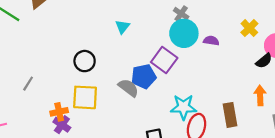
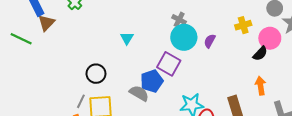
yellow cross: (249, 28) -> (243, 25), turned 35
purple semicircle: (211, 41) -> (210, 41), turned -64
gray line: (28, 84) -> (81, 101), moved

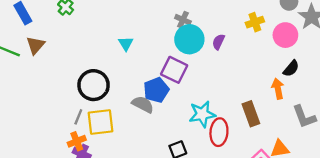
brown triangle: (46, 23) -> (35, 45), moved
black semicircle: (260, 54) -> (291, 68), moved
black circle: (96, 74) -> (94, 85), size x1.4

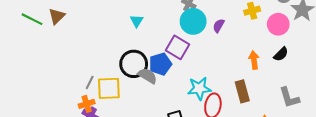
black circle: (94, 85) -> (134, 64), moved
orange arrow: (278, 89) -> (254, 60), moved

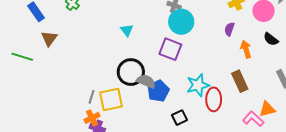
green line: (32, 19) -> (22, 57), moved
purple semicircle: (219, 26) -> (229, 29), moved
black semicircle: (281, 54) -> (271, 39), turned 91
blue pentagon: (160, 64) -> (158, 91), moved

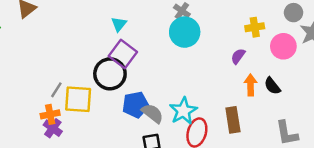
black semicircle: (271, 39) -> (272, 86), moved
purple square: (170, 49) -> (123, 54), moved
gray semicircle: (146, 81) -> (152, 113), moved
cyan star: (198, 85) -> (183, 111), turned -30

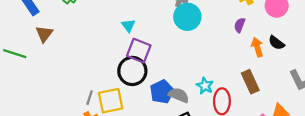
cyan star: (183, 111) -> (205, 86), size x0.7

